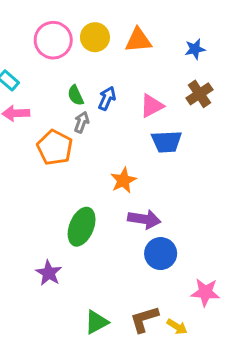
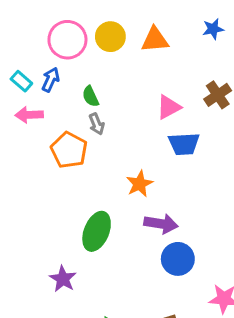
blue star: (195, 49) -> (213, 29), moved
blue arrow: (107, 98) -> (51, 80), moved
gray arrow: (82, 122) -> (97, 124), turned 138

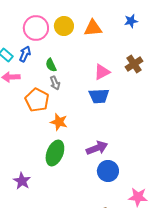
blue trapezoid: (184, 144) -> (99, 96), moved
orange star: (140, 184) -> (59, 122), moved, turned -30
purple arrow: (161, 224) -> (97, 148), turned -30
purple star: (63, 279) -> (22, 181), moved

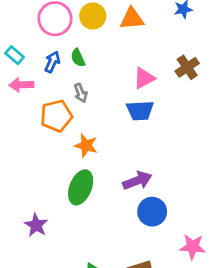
blue arrow: (25, 54) -> (52, 62), moved
green semicircle: (51, 65) -> (78, 58), moved
orange pentagon: (37, 100) -> (56, 116), turned 30

